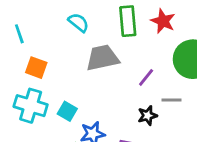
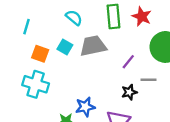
cyan line: (19, 34) -> (27, 27), turned 35
cyan square: (67, 111) -> (65, 47), moved

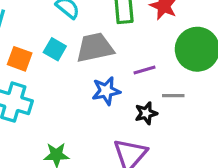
purple line: (128, 62) -> (144, 70), turned 35
blue star: (85, 107) -> (106, 91), moved

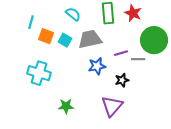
orange square: (20, 59) -> (46, 36), moved
gray line: (173, 96) -> (138, 59), moved

